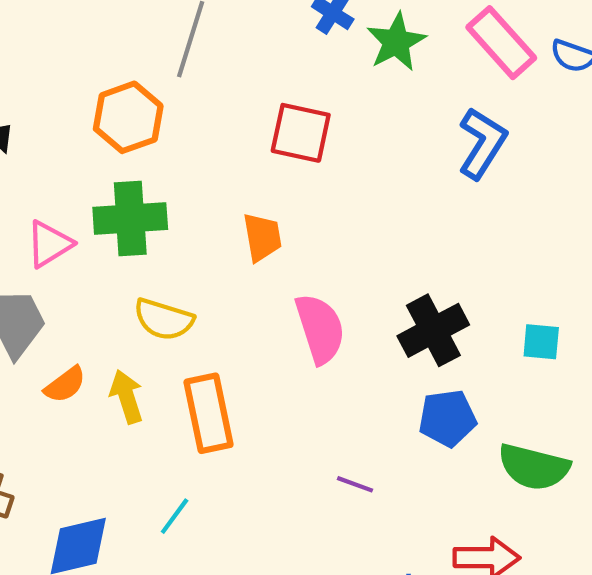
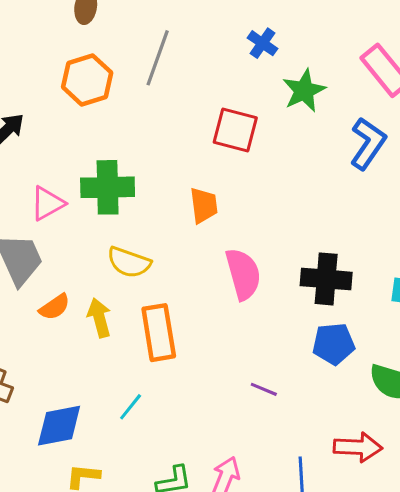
green star: (396, 42) -> (304, 91), moved
orange hexagon: (128, 117) -> (87, 80), moved
black cross: (433, 330) -> (326, 279), turned 30

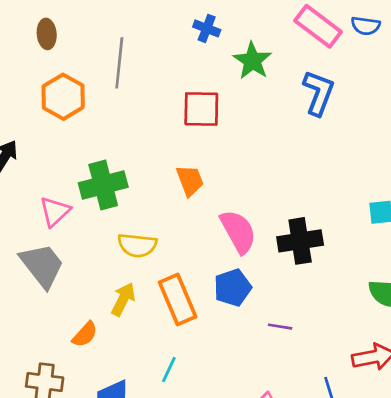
black cross: (326, 279) -> (300, 241), moved
orange semicircle: (55, 307) -> (85, 334), moved
yellow arrow: (99, 318) -> (123, 299), turned 56
blue pentagon: (334, 344) -> (233, 288), moved

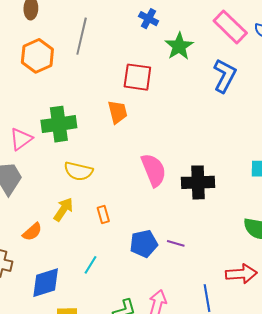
orange trapezoid: (190, 180) -> (118, 112), moved
blue pentagon: (233, 288) -> (144, 244), moved
orange rectangle: (178, 300) -> (103, 215), size x0.5

